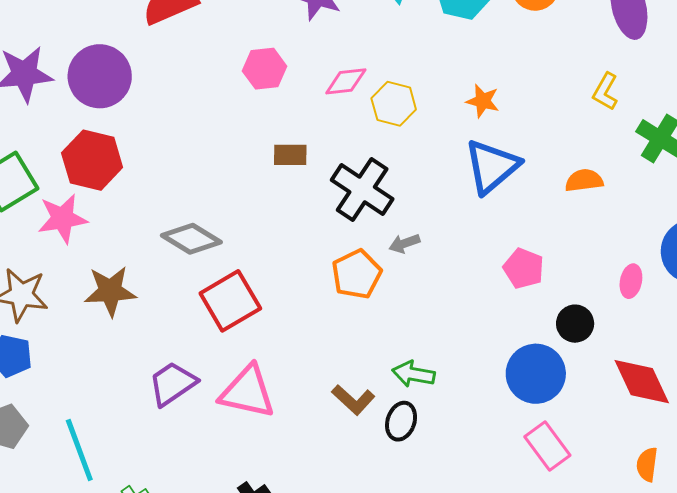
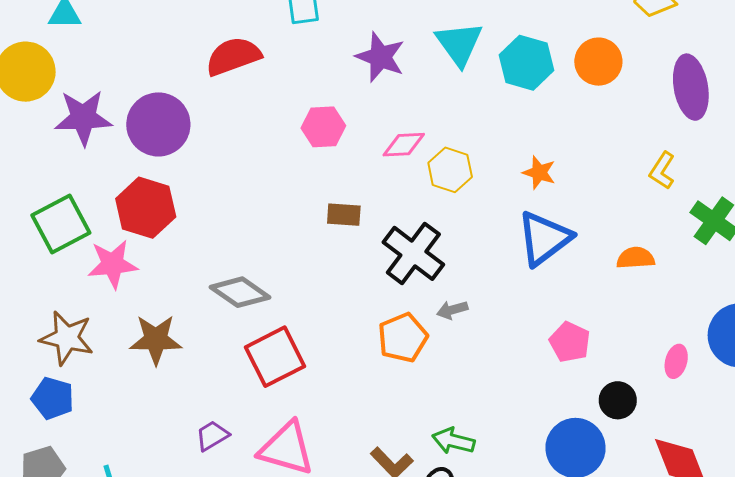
purple trapezoid: (172, 384) -> (212, 436), size x0.7

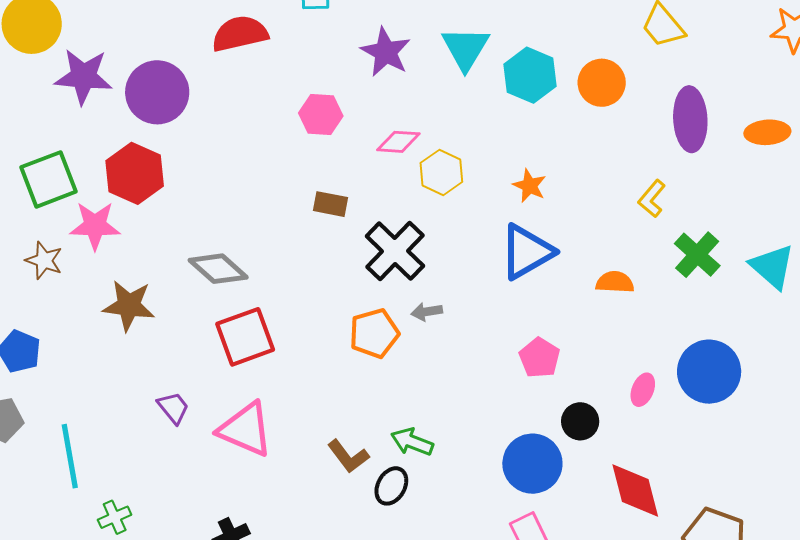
brown star: (67, 338) -> (44, 260), moved, size x0.7
purple trapezoid: (212, 436) -> (173, 408), turned 75

